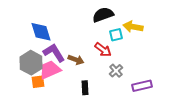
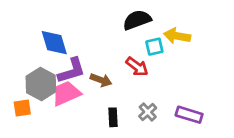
purple L-shape: (54, 53) -> (72, 71), turned 105
gray cross: (116, 71) -> (148, 112), moved
orange square: (38, 82) -> (22, 108), moved
purple rectangle: (142, 86) -> (189, 115), turned 30

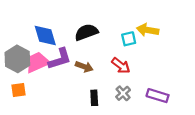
black semicircle: (137, 20) -> (86, 32), moved
red arrow: (137, 67) -> (121, 66), moved
gray hexagon: (41, 84) -> (17, 59), moved
pink trapezoid: (66, 93) -> (37, 62), moved

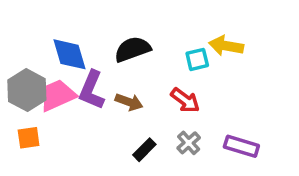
purple L-shape: (60, 59) -> (92, 90), turned 130
black rectangle: (94, 98) -> (144, 150), turned 48

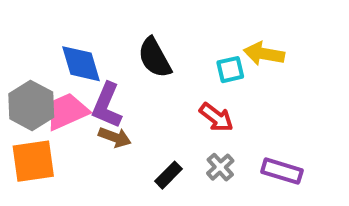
black semicircle: (132, 49) -> (155, 58), turned -99
brown arrow: (129, 102) -> (115, 137), moved
orange square: (29, 138) -> (33, 161), size x1.6

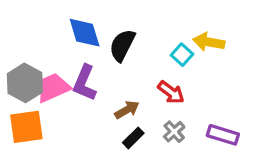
black semicircle: (155, 58) -> (122, 45), turned 56
blue diamond: (81, 64) -> (85, 33), moved
cyan square: (230, 70) -> (182, 55), turned -35
brown arrow: (115, 137) -> (127, 110), moved, turned -50

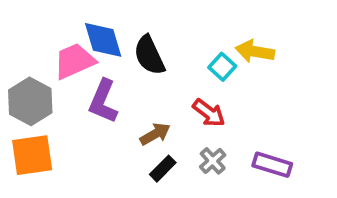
black semicircle: (122, 45) -> (149, 55), turned -52
pink trapezoid: (53, 88) -> (74, 61), moved

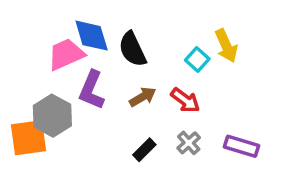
yellow arrow: (255, 51) -> (226, 46), turned -124
gray hexagon: (30, 101) -> (52, 116), moved
brown arrow: (155, 134) -> (143, 97), moved

